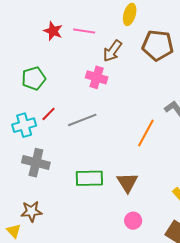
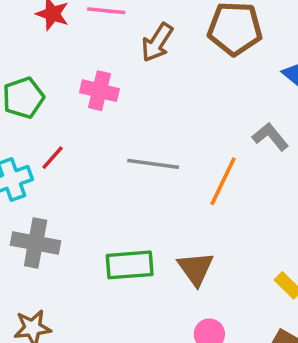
pink cross: (97, 77) -> (99, 91), moved
gray line: (82, 120) -> (153, 164), moved, turned 32

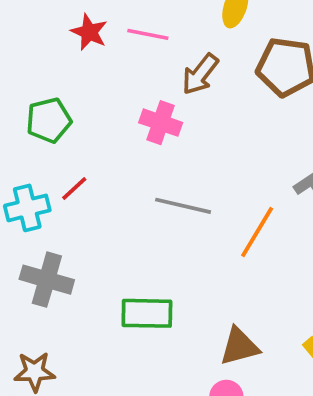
pink cross: (99, 91) -> (161, 123), moved
brown triangle: (196, 269) -> (239, 347), moved, turned 45

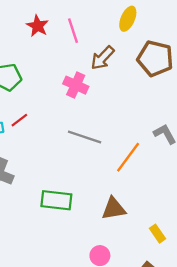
pink line: (148, 34) -> (73, 31), turned 55
brown triangle: (239, 347) -> (114, 209), moved

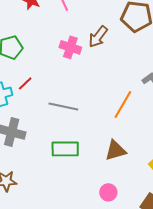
brown arrow: (103, 58) -> (98, 37), moved
gray line: (85, 137) -> (63, 106), moved

